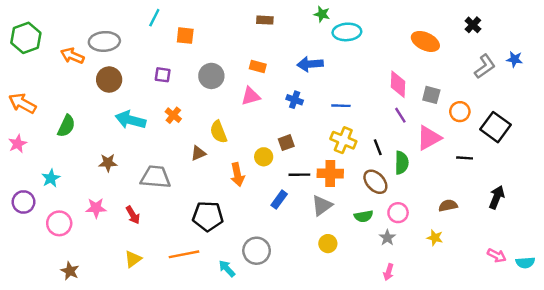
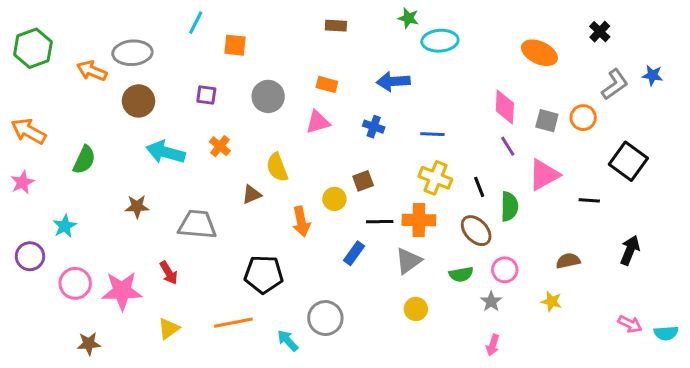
orange circle: (460, 112) -> (583, 118), moved
pink star: (96, 208) -> (122, 291), moved, size x1.5
brown star: (70, 271) -> (89, 344), turned -30

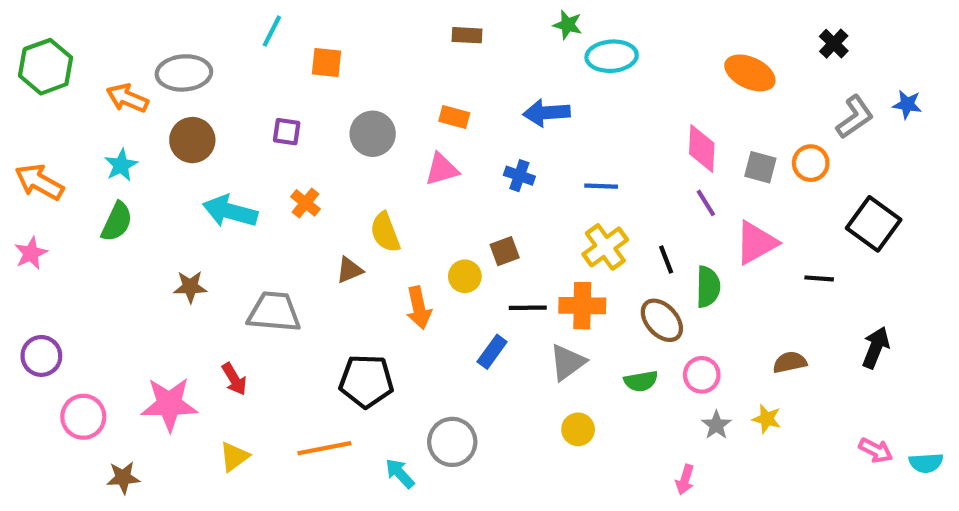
yellow cross: (435, 178) -> (605, 247), turned 32
cyan star: (65, 226) -> (121, 165), moved
pink circle: (75, 283) -> (83, 417), moved
gray star: (491, 301) -> (716, 425), moved

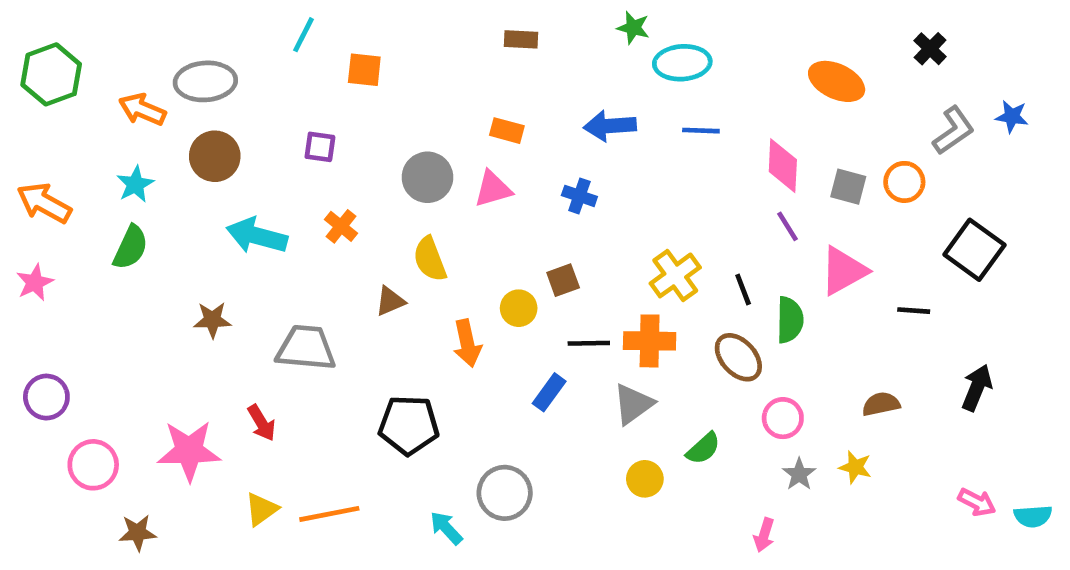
gray circle: (373, 134) -> (427, 177), moved
blue line: (601, 186) -> (701, 131), moved
green semicircle: (641, 381) -> (703, 448), moved, turned -32
orange line: (324, 448) -> (329, 514), moved

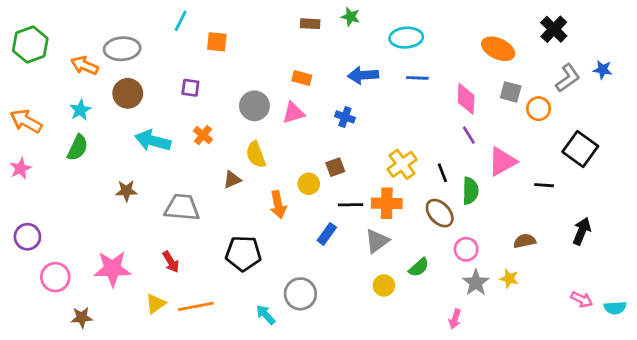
green star: (633, 28) -> (351, 17), moved
black cross: (930, 49) -> (554, 29), size x1.4
gray square: (848, 187) -> (511, 92), moved
red arrow: (261, 423) -> (171, 262), moved
gray star: (799, 474) -> (476, 283), size x1.4

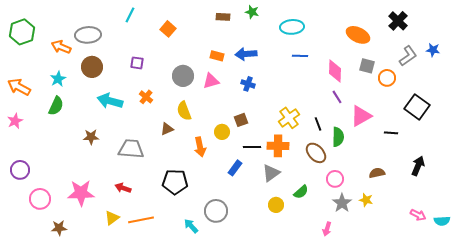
orange square: (217, 42) -> (168, 29), moved, turned 35
blue arrow: (363, 75) -> (246, 54), moved
red arrow: (171, 262) -> (123, 188), turned 140

